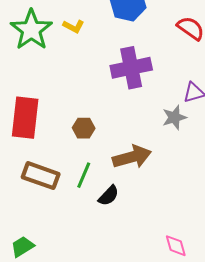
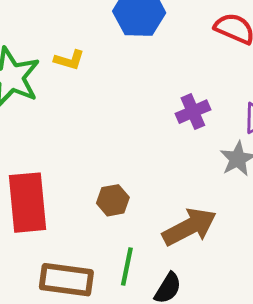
purple cross: (131, 68) -> (193, 112), moved, size x0.6

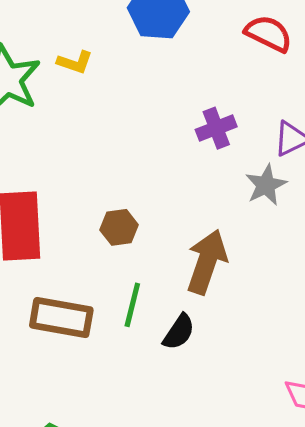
brown arrow: (189, 227) -> (207, 262), turned -46

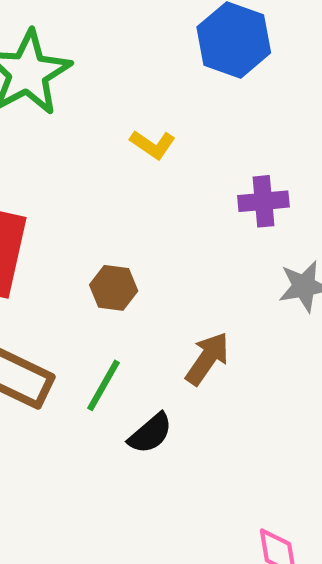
yellow L-shape: (75, 62) -> (153, 145), moved
brown arrow: (207, 262) -> (207, 359), size x0.7

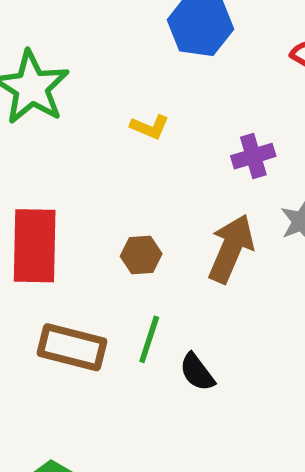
brown arrow: (207, 359) -> (231, 249), moved, size x1.4
black semicircle: (150, 433) -> (197, 372), turned 105

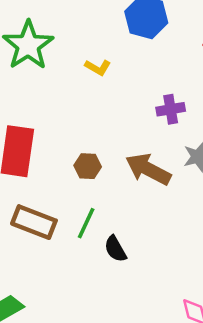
yellow L-shape: (150, 127) -> (98, 67), moved
brown arrow: (231, 249) -> (148, 169), turned -93

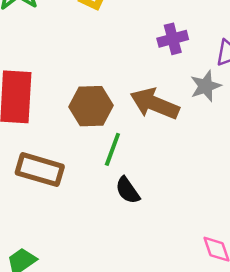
brown hexagon: (88, 166) -> (91, 106), size x1.5
green line: (86, 223) -> (112, 149), moved

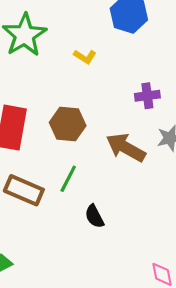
brown hexagon: (91, 106) -> (68, 124), moved
green line: (112, 149) -> (68, 179), moved

